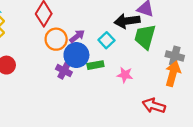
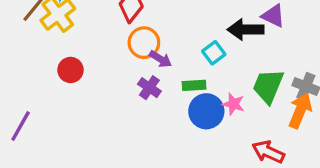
purple arrow: (77, 36) -> (160, 59), moved, turned 63
green trapezoid: (145, 37) -> (268, 86), moved
blue circle: (76, 55) -> (206, 111), moved

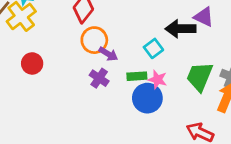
pink star: (233, 104) -> (158, 80), moved

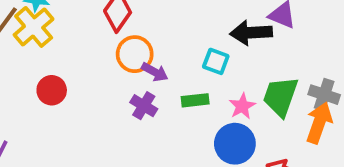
cyan square: (153, 48) -> (216, 61), turned -30
pink star: (158, 80) -> (242, 106), moved, turned 30
blue circle: (147, 98) -> (235, 144), moved

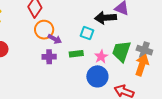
purple cross: (144, 106) -> (49, 57), turned -32

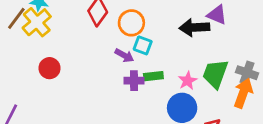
orange circle: (44, 30) -> (131, 23), moved
cyan square: (87, 33) -> (143, 45), moved
purple cross: (49, 57) -> (134, 81), moved

